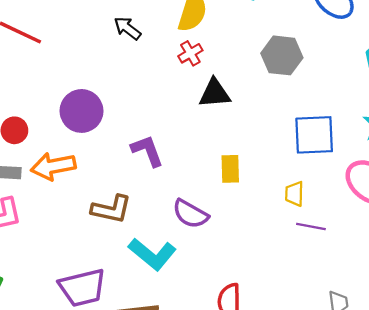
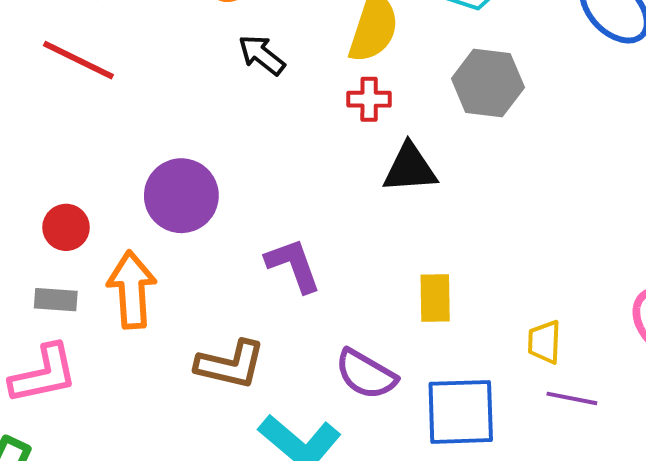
red cross: (190, 53) -> (369, 99), turned 30
gray hexagon: (282, 55) -> (488, 83), moved
blue square: (314, 135) -> (461, 412), moved
orange arrow: (53, 166) -> (132, 290), turned 96

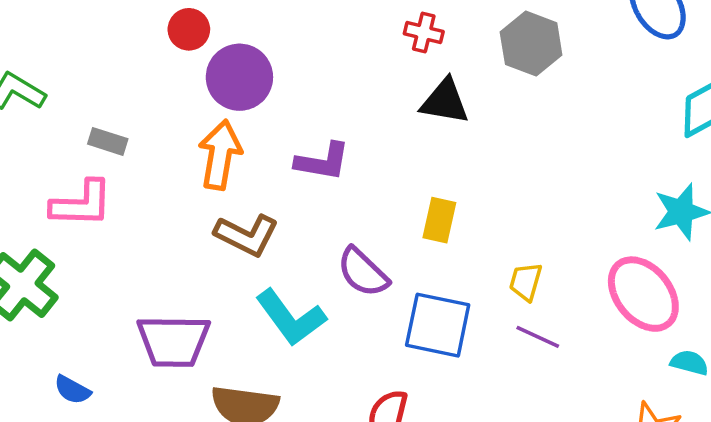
red circle: (66, 227) -> (189, 29), moved
purple L-shape: (293, 265) -> (323, 162), turned 106
orange arrow: (132, 290) -> (220, 155), moved

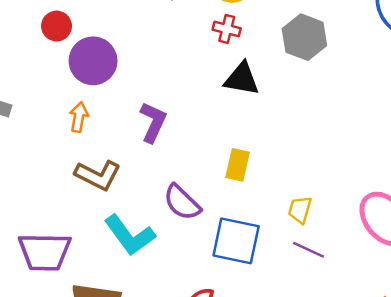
orange arrow: (220, 155) -> (79, 117), size x0.6
purple L-shape: (323, 162) -> (153, 122), turned -75

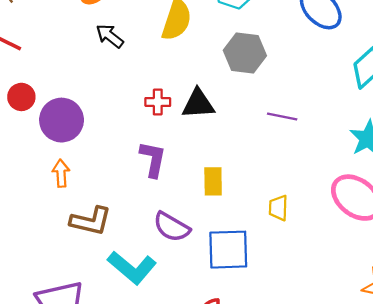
red cross: (227, 29) -> (158, 102), moved
purple L-shape: (153, 122) -> (153, 159), moved
purple line: (308, 250) -> (282, 117), moved

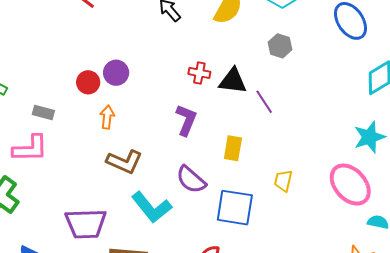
gray hexagon: (245, 53) -> (280, 46), size x0.7
red circle: (21, 97) -> (88, 82), moved
purple line: (282, 117) -> (264, 102), moved, turned 35
purple circle: (62, 120) -> (116, 73), size x0.7

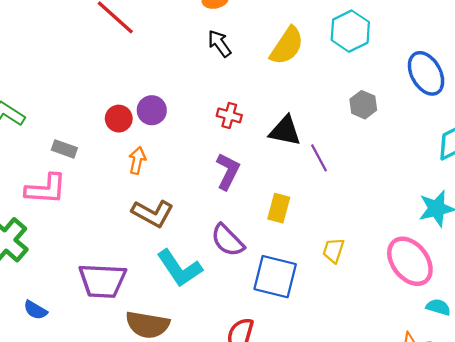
gray hexagon: (280, 46) -> (363, 105), moved
red cross: (199, 73) -> (229, 115), moved

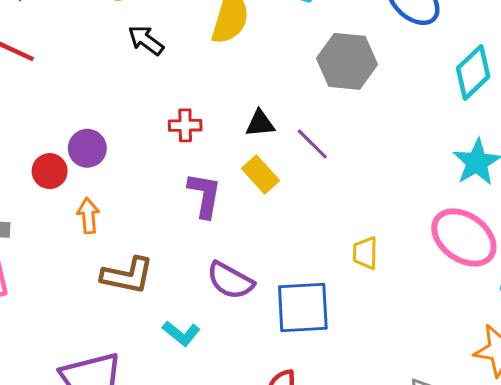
gray hexagon: (363, 105) -> (347, 61), size x1.6
black triangle: (285, 131) -> (260, 123), size x0.7
yellow rectangle: (279, 208) -> (261, 175), moved, turned -40
cyan L-shape: (179, 268) -> (181, 333), size x0.6

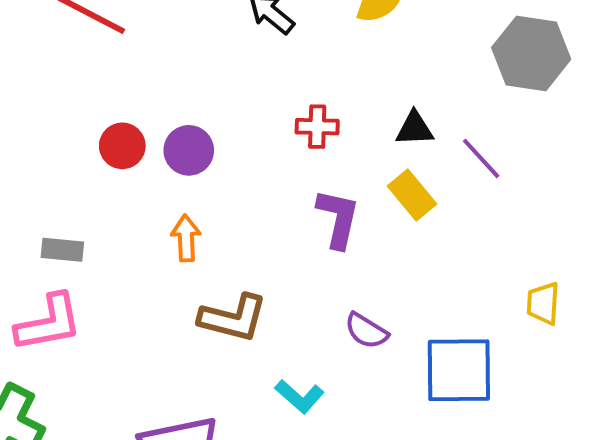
red circle: (50, 171) -> (122, 146), moved
purple semicircle: (230, 281) -> (366, 331), size x0.7

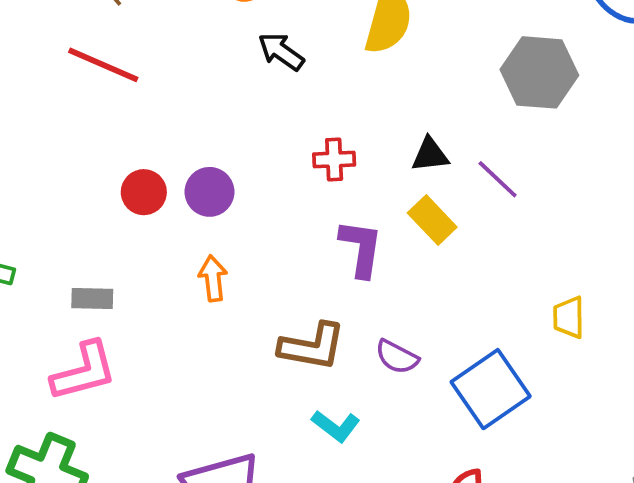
brown L-shape: (233, 318) -> (312, 346), moved
blue square: (459, 370) -> (491, 389), turned -30

